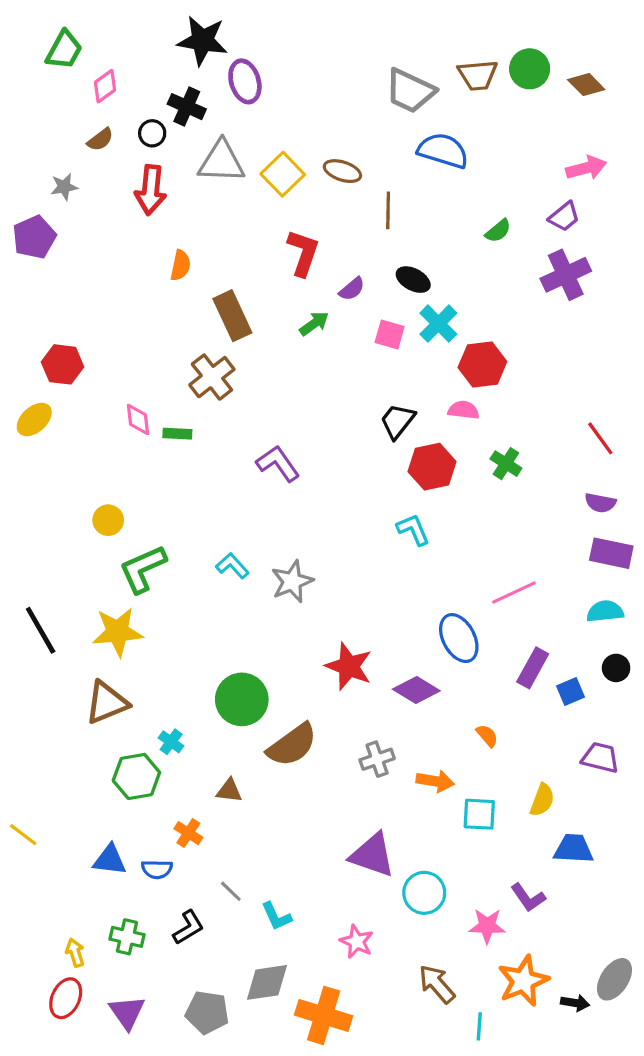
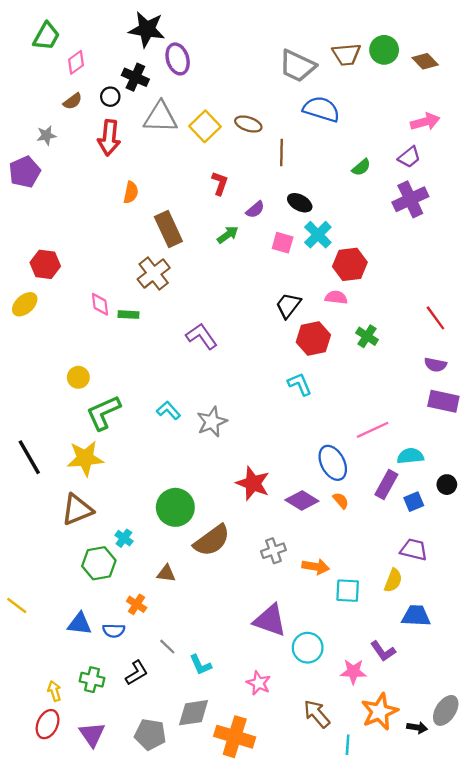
red L-shape: (303, 253) -> (220, 183), size x0.7
cyan semicircle: (605, 611) -> (410, 456), moved
orange semicircle: (487, 736) -> (341, 501), moved
purple trapezoid: (600, 758) -> (414, 550), moved

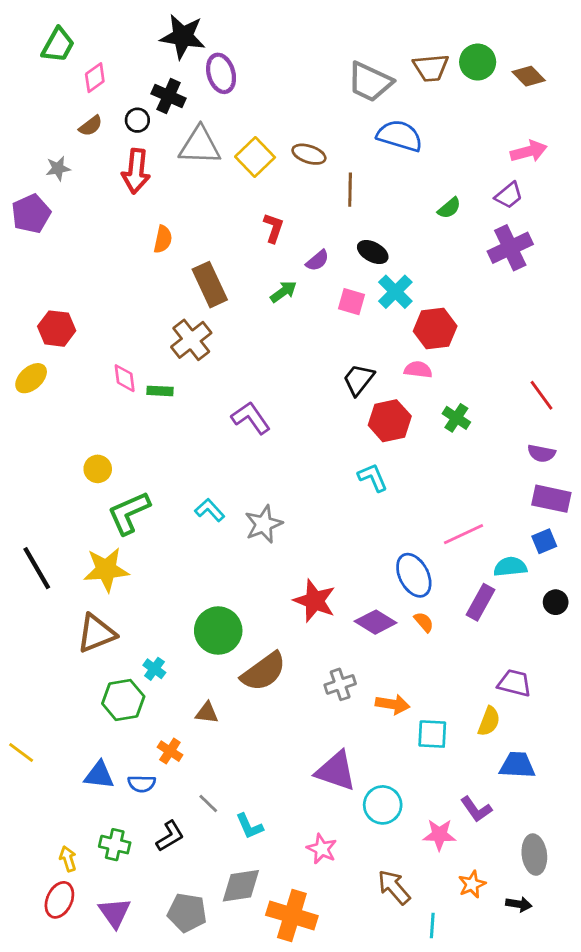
blue square: (414, 502) -> (544, 541), moved
gray ellipse: (446, 710) -> (534, 855), moved, turned -40
orange star: (380, 712) -> (472, 884), size x0.6

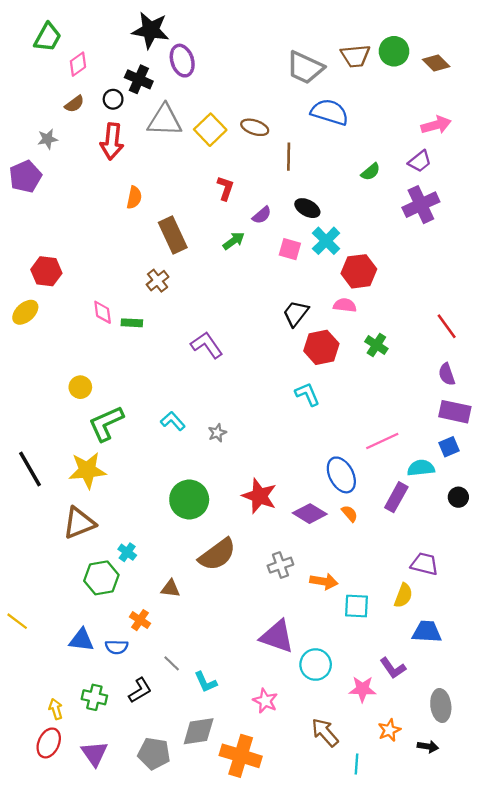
brown cross: (191, 340) -> (158, 281), size x0.7
purple semicircle: (541, 453) -> (447, 374), turned 60
gray star: (264, 524) -> (217, 433), size x0.6
green circle: (218, 631) -> (189, 500), moved

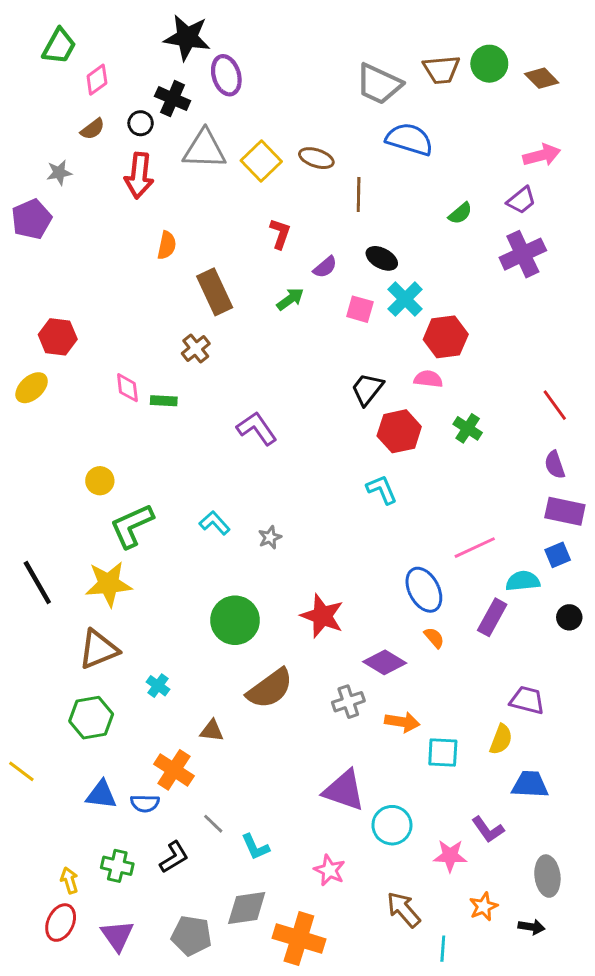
purple diamond: (310, 514) -> (385, 662), moved
green hexagon: (101, 578) -> (91, 718), moved
orange cross: (140, 620) -> (174, 770), size x1.5

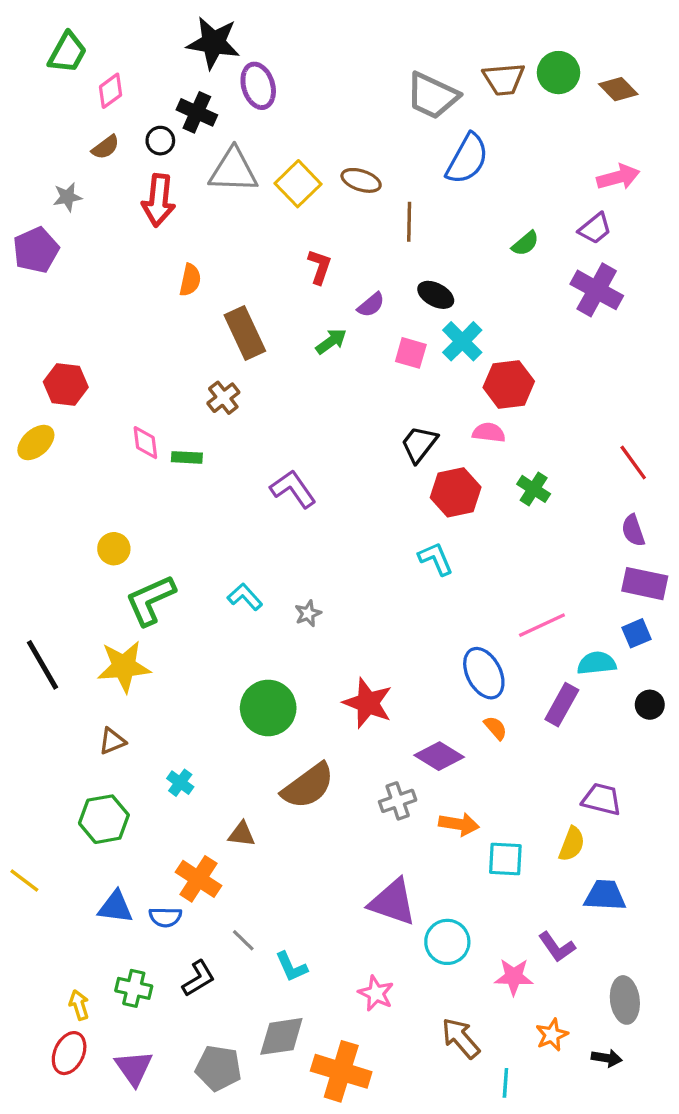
blue semicircle: (409, 139) -> (467, 159), turned 102
purple cross: (523, 254) -> (597, 290), turned -36
brown triangle: (98, 649) -> (112, 741), size x0.6

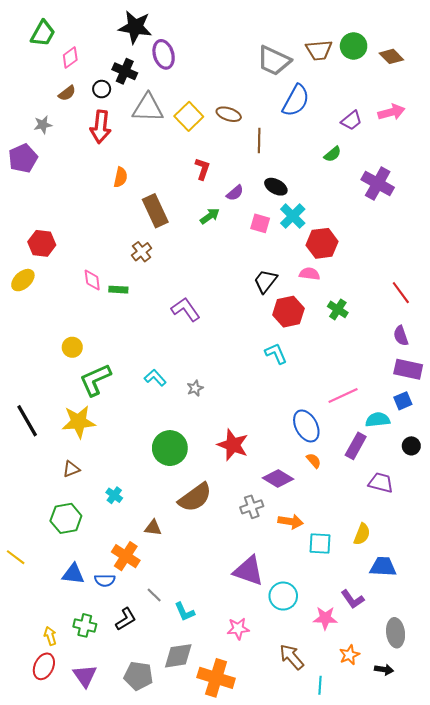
purple trapezoid: (595, 228) -> (351, 121), moved
purple trapezoid: (602, 799) -> (381, 483), moved
pink star: (376, 993) -> (238, 629), turned -30

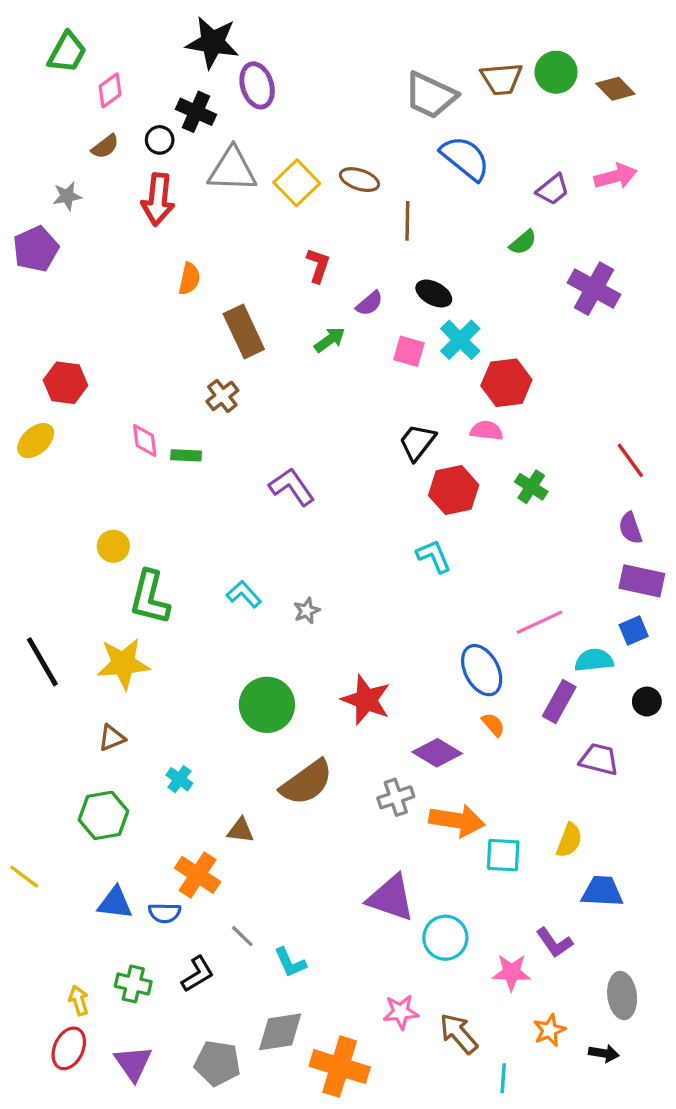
blue semicircle: (296, 101) -> (465, 158), turned -80
green L-shape: (95, 380) -> (150, 597), turned -52
orange arrow: (291, 522) -> (457, 820), size x1.4
pink star: (238, 629) -> (401, 1012), moved

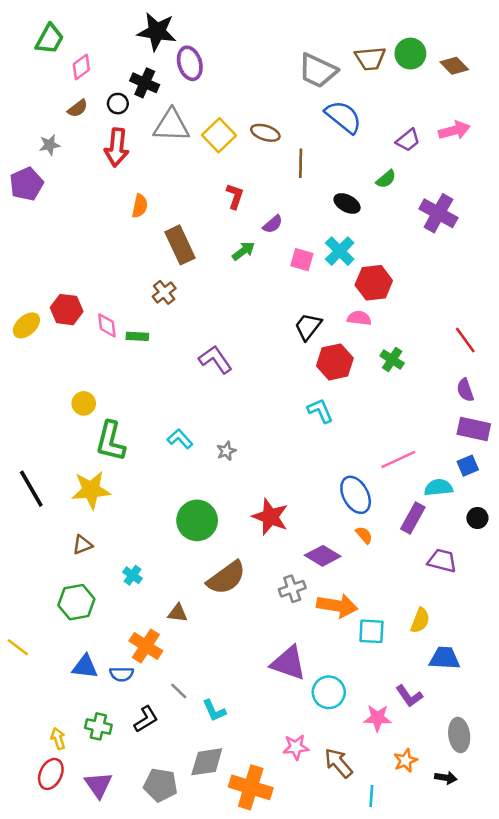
black ellipse: (434, 294) -> (347, 203), moved
red hexagon: (65, 383) -> (67, 310), moved

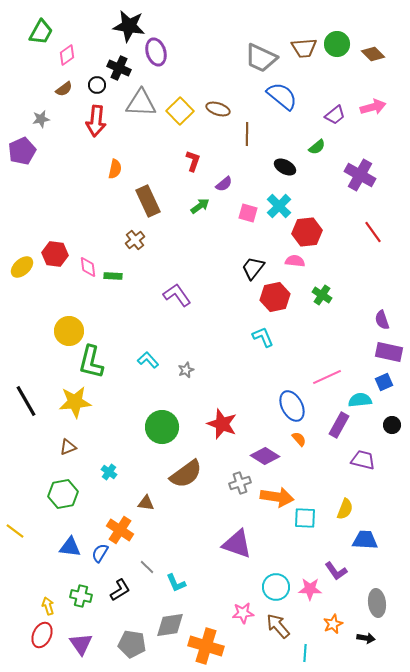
red line: (465, 340) -> (373, 232), moved
yellow circle: (84, 403) -> (69, 331), size x1.5
blue semicircle: (122, 674) -> (100, 553), turned 120
cyan circle: (329, 692) -> (276, 587), moved

